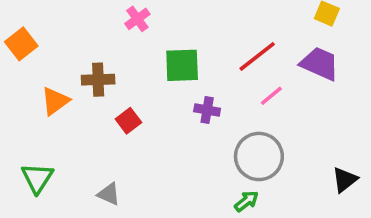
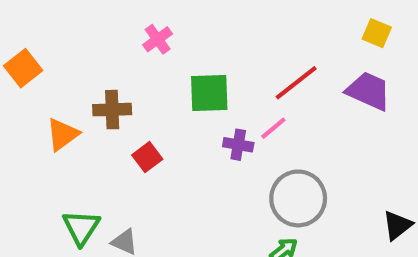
pink line: (271, 96) -> (273, 128), moved
green triangle: (37, 178) -> (81, 227), moved

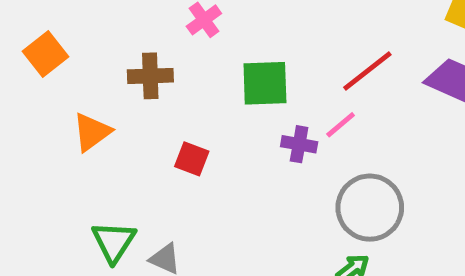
brown cross: (112, 110) -> (150, 76), moved
red square: (147, 157) -> (192, 159), turned -32

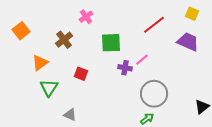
red line: (367, 71) -> (154, 25), moved
brown cross: (150, 76) -> (64, 40), turned -36
green triangle: (114, 242) -> (49, 88), moved

